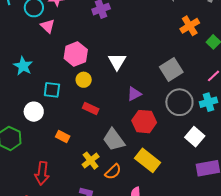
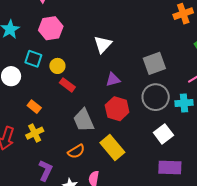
orange cross: (190, 26) -> (183, 14), moved
pink hexagon: (76, 54) -> (51, 28), moved
yellow circle: (84, 80) -> (57, 66), moved
yellow cross: (91, 161) -> (35, 133), moved

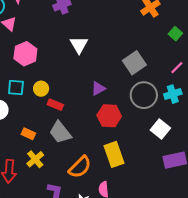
white triangle: (103, 44) -> (79, 45), moved
gray trapezoid: (84, 120) -> (60, 132), moved
yellow rectangle: (112, 147) -> (114, 154), turned 35
orange semicircle: (76, 151) -> (80, 167), size x1.4

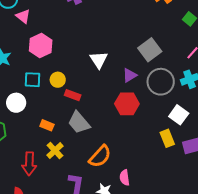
white triangle: (79, 45) -> (99, 60), moved
purple triangle: (98, 88) -> (130, 75), moved
yellow rectangle: (114, 154) -> (167, 138), moved, size x0.7

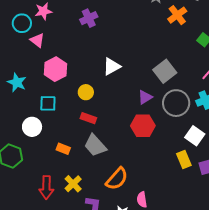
white triangle: (99, 60) -> (112, 66), moved, turned 36
yellow circle: (58, 80) -> (86, 92), moved
yellow cross: (55, 151) -> (73, 184), moved

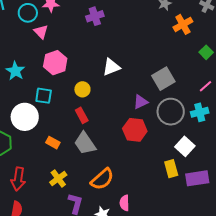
red rectangle: (88, 118) -> (82, 115), turned 35
white circle: (32, 127) -> (25, 117), size x1.4
red arrow: (46, 187) -> (18, 179), moved

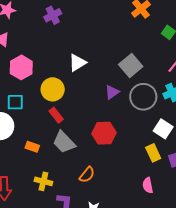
yellow circle: (82, 89) -> (53, 89), size x1.5
red hexagon: (135, 130) -> (104, 133), moved
yellow cross: (58, 179) -> (43, 181), turned -30
orange semicircle: (102, 179) -> (87, 175), size x0.7
pink semicircle: (124, 203) -> (148, 185), moved

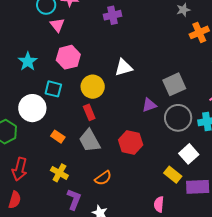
yellow rectangle: (153, 153) -> (173, 175), turned -42

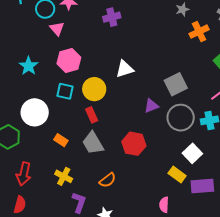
cyan square: (53, 89) -> (65, 91), moved

